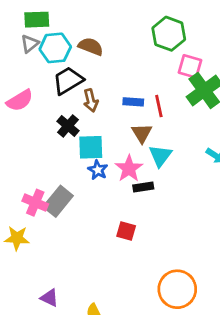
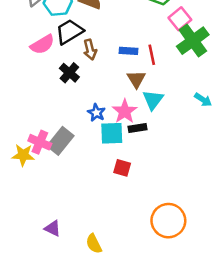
pink square: (190, 66) -> (180, 19), turned 35
pink semicircle: (20, 100) -> (42, 44), moved
cyan square: (91, 147) -> (112, 133), moved
yellow star: (17, 238) -> (23, 155), moved

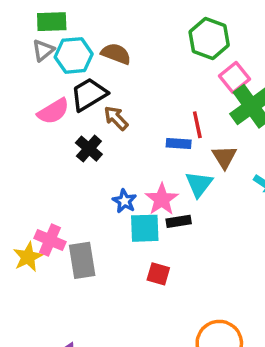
brown arrow: (90, 50) -> (116, 118), turned 150
blue rectangle: (129, 51) -> (179, 143), moved
brown triangle: (136, 79) -> (224, 157), moved
gray rectangle: (60, 141) -> (82, 260), moved, turned -48
yellow star: (23, 155) -> (28, 257), turned -30

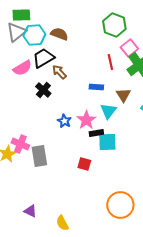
gray triangle: (43, 50) -> (16, 32), size x1.5
red line: (197, 125) -> (110, 62), moved
cyan square: (145, 228) -> (107, 142), moved

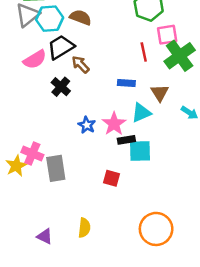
pink square: (129, 48) -> (167, 35), turned 30
cyan triangle: (108, 111) -> (141, 113), turned 30
yellow semicircle: (62, 223) -> (84, 228), moved, turned -147

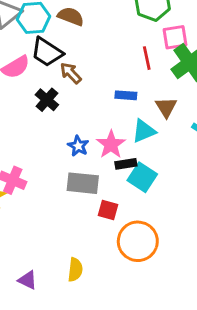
black trapezoid: (61, 47) -> (47, 52), turned -116
cyan square: (140, 151) -> (142, 177), turned 35
gray rectangle: (56, 168) -> (83, 183), moved, turned -75
orange circle: (156, 229) -> (138, 241), moved

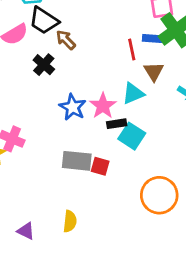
red line: (147, 58) -> (132, 49), moved
blue rectangle: (126, 95) -> (152, 38), moved
blue star: (78, 146) -> (73, 107), size x1.4
gray rectangle: (83, 183) -> (77, 161), moved
orange circle: (138, 241) -> (159, 195), moved

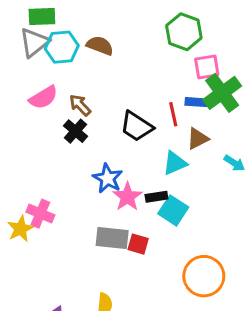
black trapezoid: (44, 21) -> (137, 126), moved
brown arrow: (66, 40) -> (80, 105), moved
brown triangle: (154, 71) -> (198, 139), turned 35
pink star: (103, 106) -> (127, 197), moved

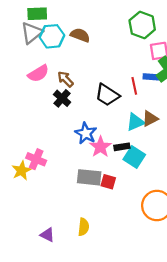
brown triangle: (198, 139) -> (150, 119), moved

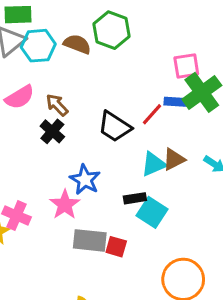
green hexagon: (142, 25) -> (112, 30), moved
red line: (134, 86) -> (152, 114), turned 54
pink star: (100, 147) -> (65, 205), moved

